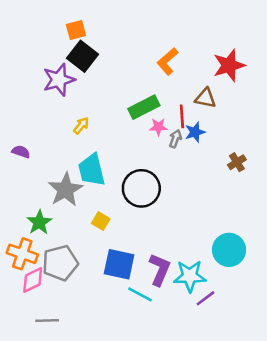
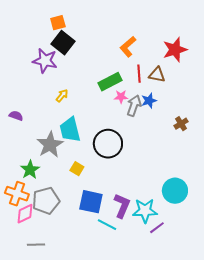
purple star: (59, 80) -> (45, 61), turned 30
red line: (182, 116) -> (139, 74), moved
gray arrow: (175, 139) -> (134, 106), size x1.5

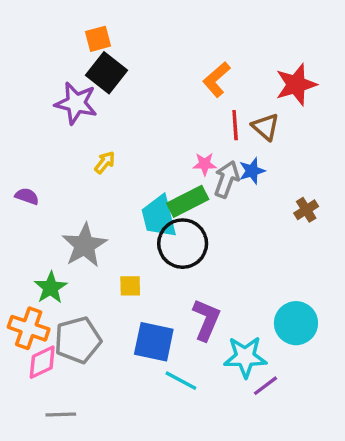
brown triangle: (157, 75) -> (266, 127), turned 30
green rectangle: (110, 82) -> (188, 201), moved
cyan trapezoid: (70, 130) -> (159, 217), moved
yellow square: (77, 169) -> (130, 286), turned -32
purple L-shape: (122, 206) -> (206, 320), moved

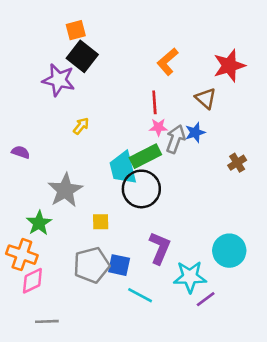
red line: (235, 125) -> (154, 102), moved
gray pentagon: (78, 340) -> (91, 265), moved
blue square: (154, 342) -> (119, 265), size x0.7

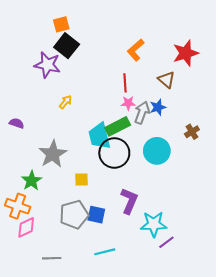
cyan circle: (229, 251) -> (157, 151), moved
cyan line: (140, 295) -> (105, 252), moved, turned -42
gray line: (47, 321) -> (52, 258), moved

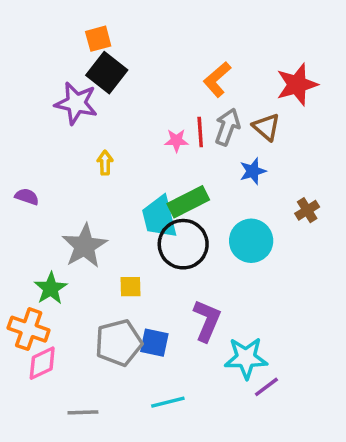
yellow arrow: (65, 102) -> (105, 163), turned -40
pink star: (128, 103) -> (176, 141), moved
gray arrow: (142, 113) -> (227, 127), moved

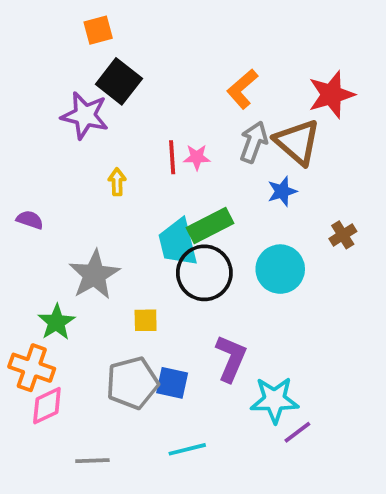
orange square: (98, 39) -> (98, 30), moved
brown triangle: (266, 127) -> (297, 142), size x1.5
red line: (200, 132) -> (172, 157), moved

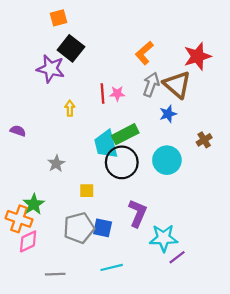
gray star: (94, 275) -> (56, 164), size x0.6
green star: (56, 322) -> (34, 204), moved

